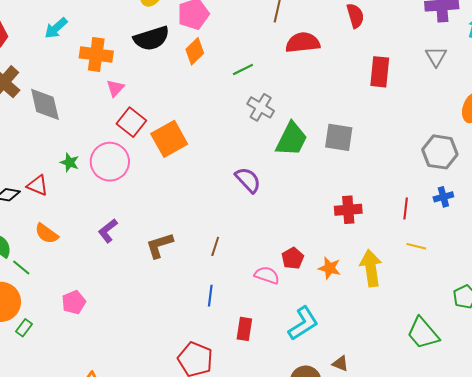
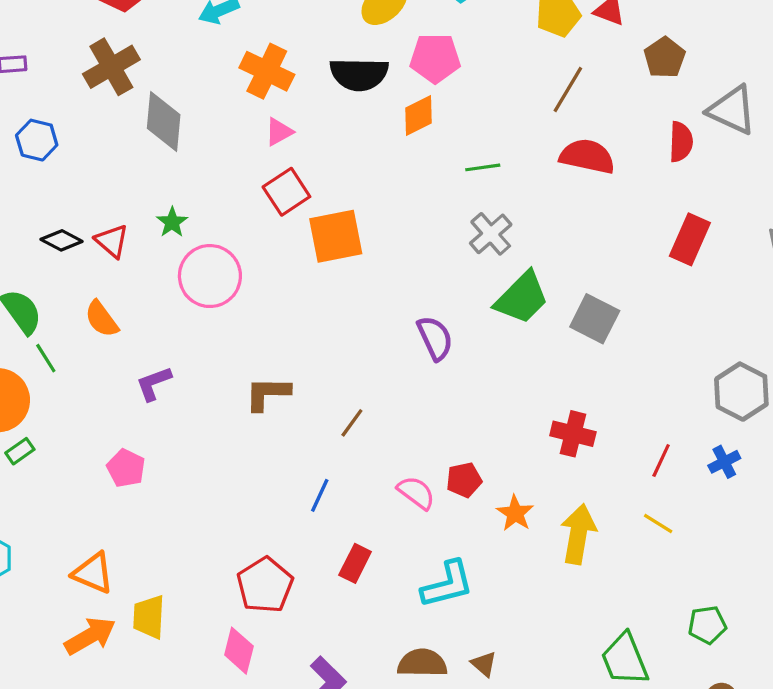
pink circle: (110, 162) -> (210, 276), moved
blue cross: (443, 197) -> (724, 462), turned -30
purple L-shape: (108, 231) -> (154, 383), moved
pink pentagon: (74, 302) -> (126, 468), moved, turned 30

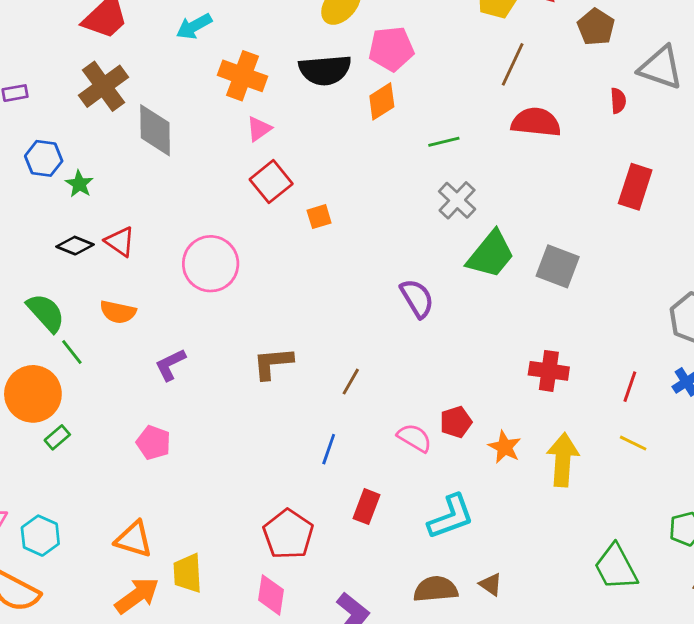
red semicircle: (681, 142) -> (618, 101), size x0.7
green star: (172, 222) -> (79, 184), moved
orange square: (336, 236) -> (319, 217), size x0.5
orange semicircle: (102, 319) -> (118, 312), turned -36

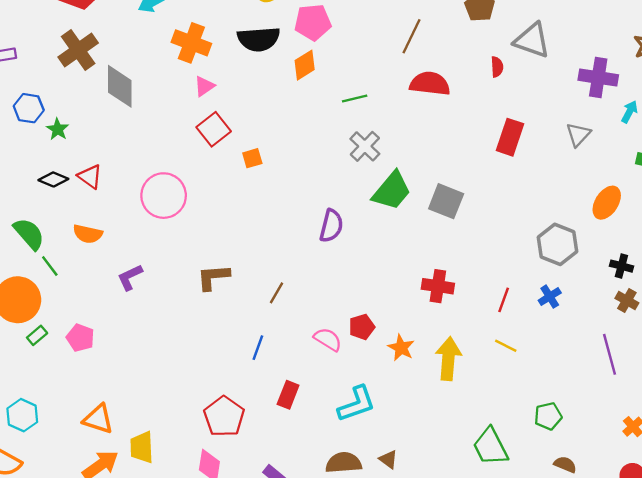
purple semicircle: (417, 298) -> (331, 226), turned 44
pink pentagon: (153, 443) -> (80, 338), moved

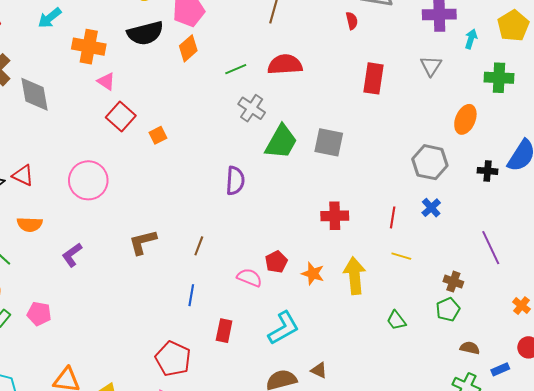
red semicircle: (430, 84) -> (285, 65), moved
pink triangle: (204, 86) -> (106, 81), turned -42
brown cross: (627, 301) -> (453, 282), moved
green trapezoid: (490, 447) -> (396, 320), moved, size x0.6

